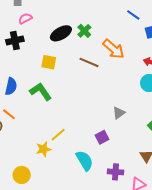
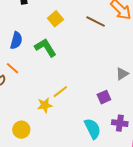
yellow square: (49, 62) -> (55, 19), turned 35
cyan semicircle: (85, 161) -> (92, 129), moved
purple cross: (115, 172) -> (120, 123), moved

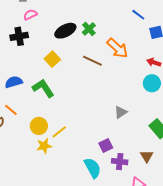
blue semicircle: (16, 40) -> (14, 82), turned -120
purple square: (104, 97) -> (106, 145), moved
yellow circle: (21, 130) -> (39, 126), moved

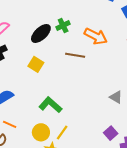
green cross: (89, 29) -> (63, 25), turned 32
green L-shape: (43, 88) -> (50, 105), moved
gray triangle: (121, 112) -> (116, 97), turned -40

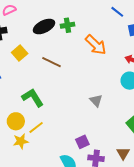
brown line: (75, 55) -> (51, 62), moved
yellow square: (36, 64) -> (20, 53), moved
gray triangle: (116, 97) -> (96, 101), moved

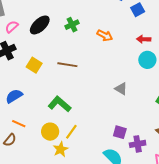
black ellipse: (44, 27) -> (40, 25), moved
orange arrow: (96, 45) -> (105, 35), size x0.7
purple square: (82, 142) -> (120, 132), turned -32

